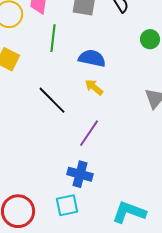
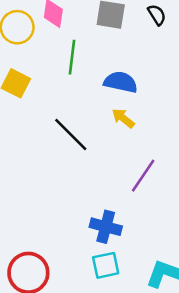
purple line: (89, 133) -> (143, 176), moved
cyan square: (67, 205) -> (106, 265), moved

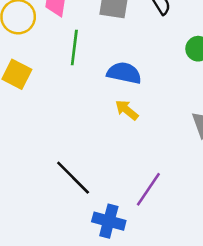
black line: (71, 134) -> (73, 178), moved
purple line: (143, 176) -> (148, 189), moved

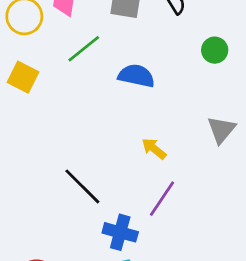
green line: (74, 47) -> (84, 49), turned 44
yellow arrow: (127, 110) -> (154, 149), moved

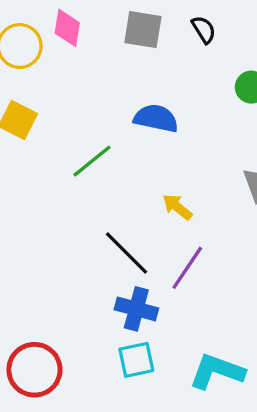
green line: (84, 49) -> (92, 161), moved
black line: (82, 186) -> (126, 253), moved

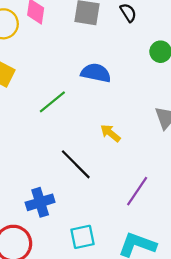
purple line: (187, 268) -> (137, 191), moved
blue cross: (136, 309) -> (40, 202), moved, turned -32

